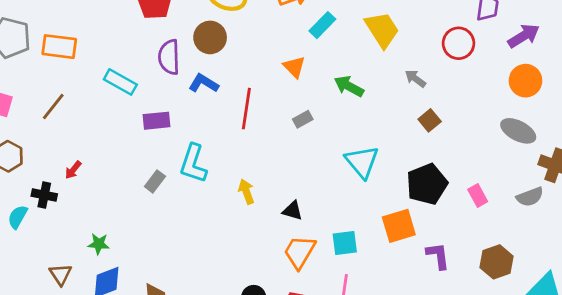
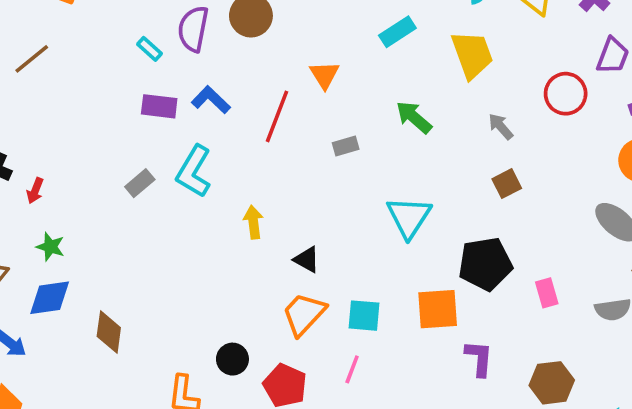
orange triangle: (294, 67) -> (324, 75), moved
cyan rectangle: (120, 82) -> (150, 49), moved, size x0.6
blue L-shape: (204, 83) -> (211, 100), moved
red arrow: (73, 170) -> (35, 191), moved, turned -30

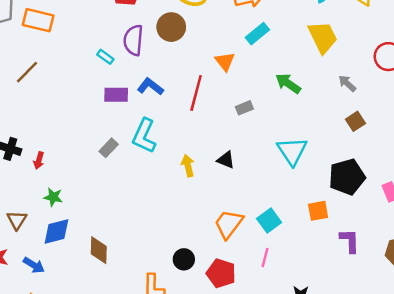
cyan rectangle: (397, 32) -> (257, 34), moved
black triangle: (307, 260) -> (226, 160), moved
orange square: (438, 309) -> (318, 211), size x0.7
cyan square: (364, 316) -> (269, 220), turned -35

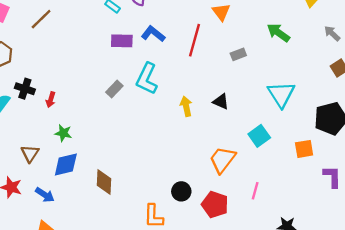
cyan square: (269, 220) -> (259, 136), moved

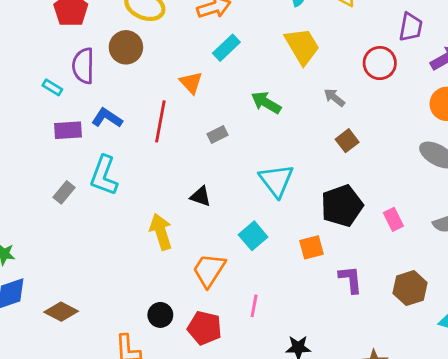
yellow arrow: (186, 106) -> (161, 232), moved, size x1.4
brown diamond: (104, 182) -> (61, 312), turned -60

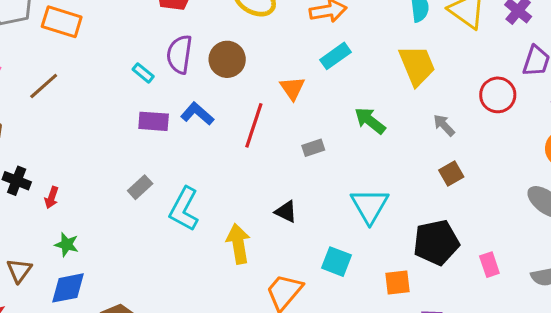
brown circle: (126, 47) -> (227, 59), moved
cyan L-shape: (104, 176) -> (184, 209), moved
cyan square: (253, 236) -> (336, 262), turned -36

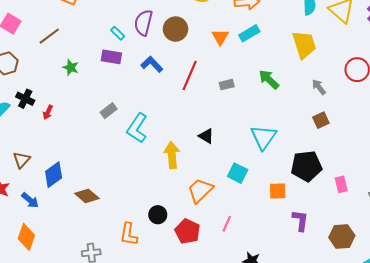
orange triangle: (292, 88) -> (220, 37), moved
purple rectangle: (154, 121) -> (111, 57), moved
gray rectangle: (313, 148) -> (227, 85), moved
green star: (67, 245) -> (71, 67), moved
blue diamond: (68, 288) -> (54, 175), turned -30

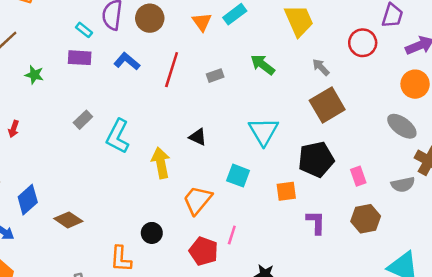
brown square: (321, 120) -> (327, 105), size x1.8
red pentagon: (187, 231) -> (204, 251), moved
brown hexagon: (342, 236) -> (366, 219), moved

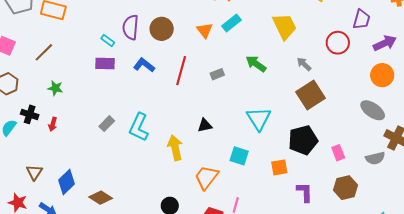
green star: (34, 75) -> (55, 88), moved
gray rectangle: (83, 120) -> (107, 124), moved
black triangle: (198, 137) -> (205, 125), turned -35

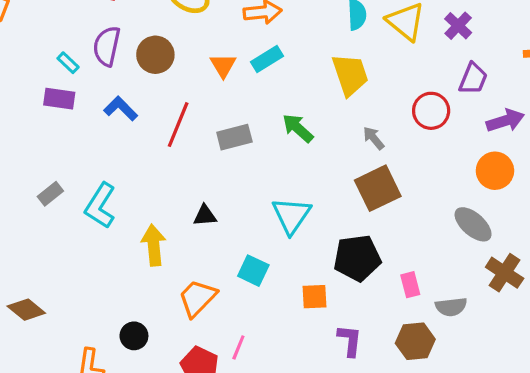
gray rectangle: (217, 74) -> (234, 137), size x1.5
gray semicircle: (375, 158) -> (451, 307), moved

